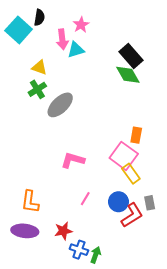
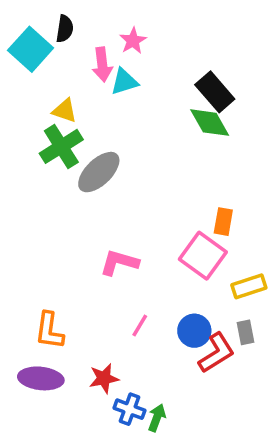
green cross: (37, 89) -> (61, 146), size x1.4
yellow rectangle: (131, 174) -> (249, 286), moved, turned -72

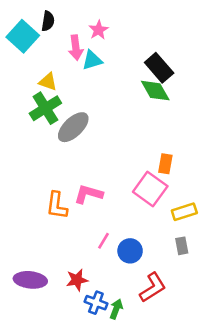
orange L-shape: (49, 331) -> (57, 205), moved
blue circle: (194, 331) -> (130, 251), moved
red L-shape: (216, 353) -> (153, 287), moved

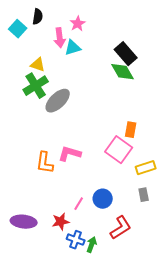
cyan square: (23, 36) -> (18, 29), size x0.7
pink line: (104, 241) -> (79, 204), moved

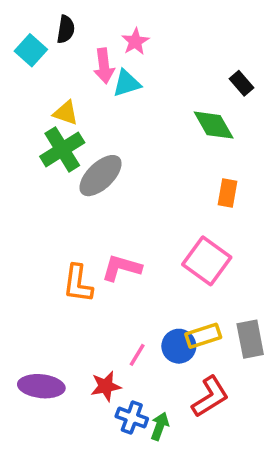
black rectangle: (126, 54) -> (242, 83), moved, size x0.6
orange rectangle: (131, 130) -> (228, 193), moved
yellow rectangle: (146, 168) -> (203, 336), moved
gray rectangle: (144, 195) -> (250, 339), size x1.5

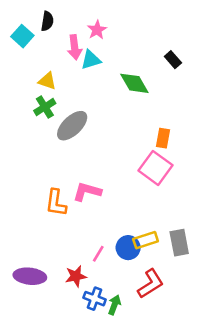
green diamond: (214, 125) -> (134, 83), moved
green cross: (62, 149) -> (45, 107), size x0.7
pink square: (207, 261) -> (155, 168), moved

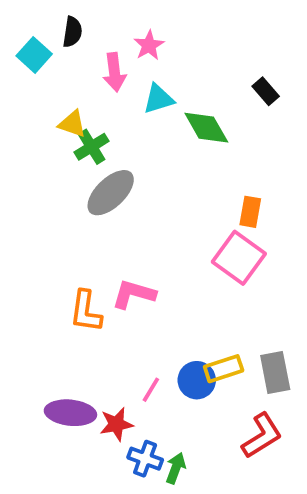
cyan triangle: (91, 60) -> (158, 99), moved
green cross: (45, 107) -> (92, 147), moved
purple ellipse: (30, 276) -> (70, 413), moved
red L-shape: (151, 284) -> (262, 436), moved

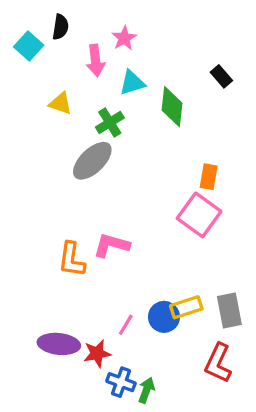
green diamond: (206, 128) -> (172, 107), turned 36
green cross: (92, 147) -> (110, 123), moved
red L-shape: (262, 436) -> (218, 363), turned 147

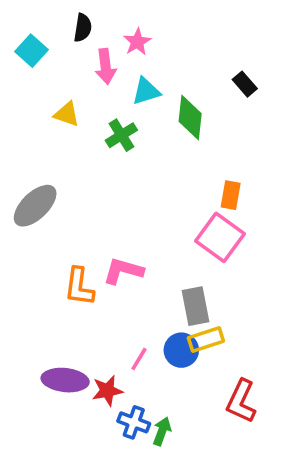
black semicircle: (60, 27) -> (83, 28), moved
gray ellipse: (92, 161) -> (35, 206), moved
gray rectangle: (229, 310) -> (195, 306), moved

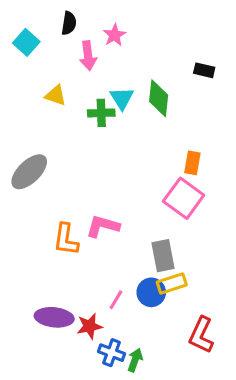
black rectangle: (245, 84) -> (204, 70), turned -36
cyan triangle: (146, 91) -> (122, 98), moved, turned -45
green cross: (121, 135) -> (101, 113), turned 30

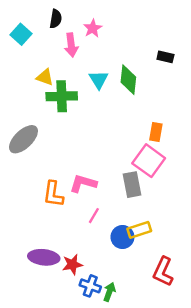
green cross: (101, 113) -> (62, 96), moved, size x1.4
gray rectangle: (163, 256) -> (132, 185), moved
pink line: (116, 300) -> (94, 216), moved

